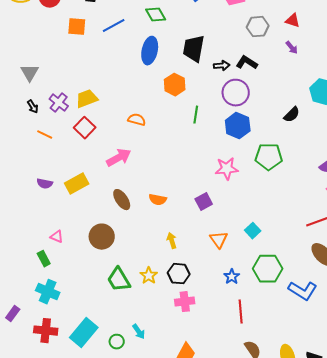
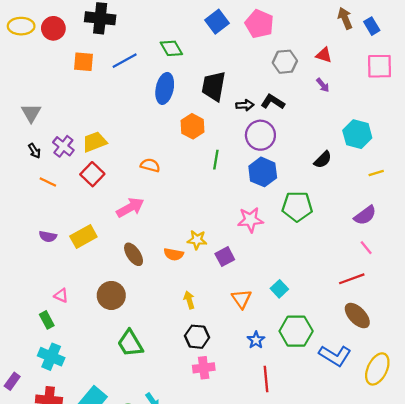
yellow star: (149, 276) -> (197, 240), moved, turned -30

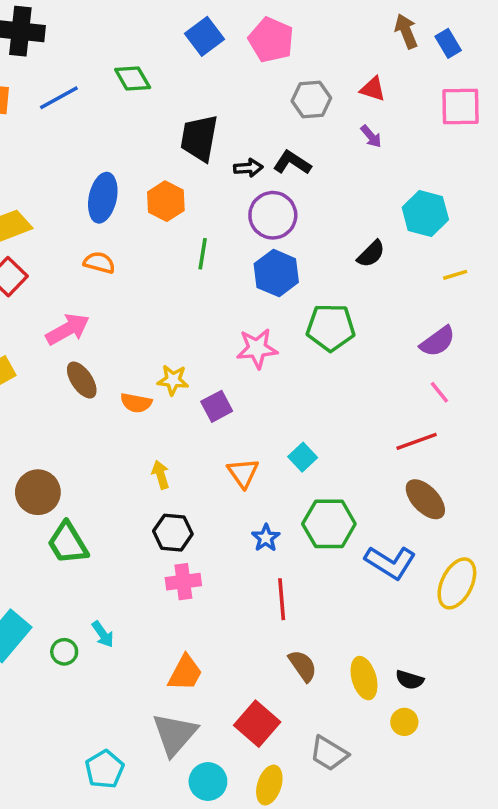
blue ellipse: (165, 88) -> (103, 198), moved
brown ellipse: (134, 254) -> (82, 380), moved
brown circle: (111, 295) -> (38, 492), moved

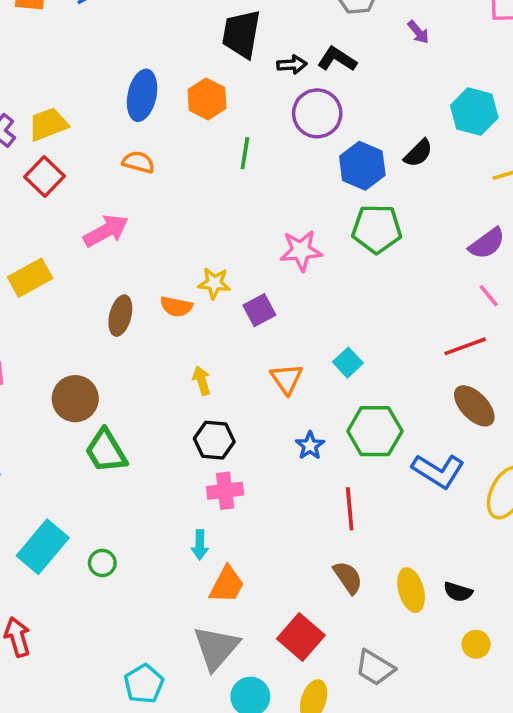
blue hexagon: (276, 273) -> (362, 166), moved
brown ellipse: (82, 380) -> (120, 316), moved, turned 48
red line: (282, 599) -> (350, 509), moved
cyan arrow: (103, 634) -> (200, 545), moved, turned 36
yellow circle: (404, 722) -> (476, 644), moved

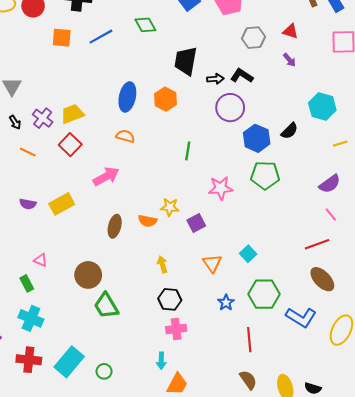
green line: (245, 153) -> (188, 151), moved

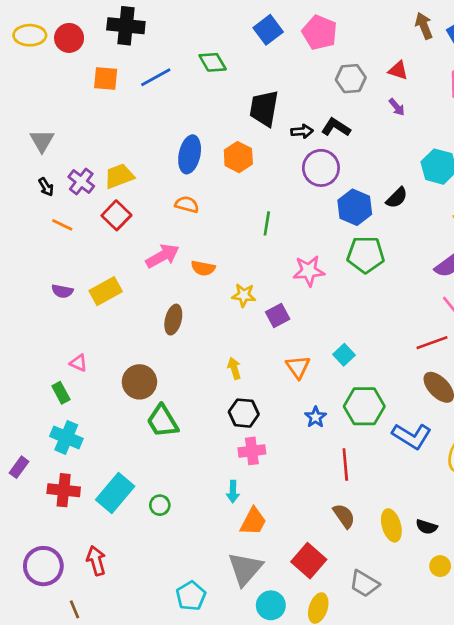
orange semicircle: (148, 221) -> (203, 268), moved

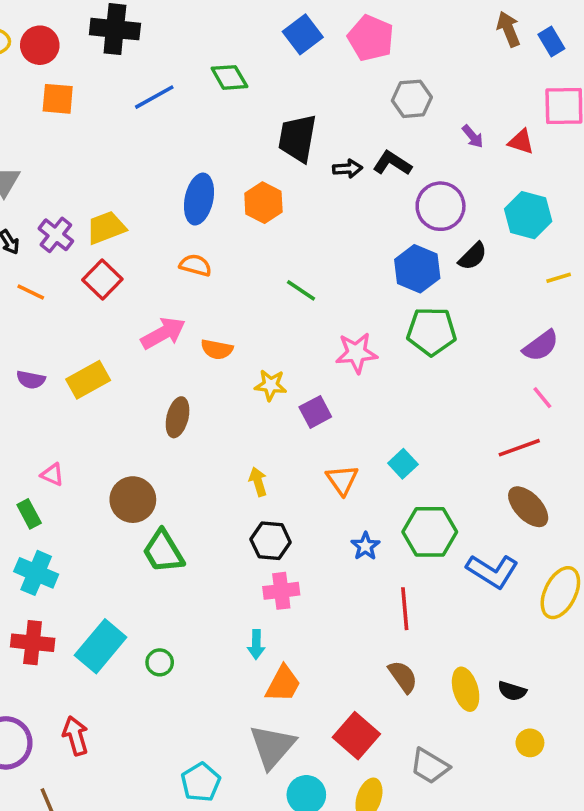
red triangle: (398, 70) -> (521, 142), moved
orange square: (106, 79) -> (58, 99), moved
purple circle: (321, 168) -> (441, 206), moved
green line: (267, 223) -> (301, 290), turned -65

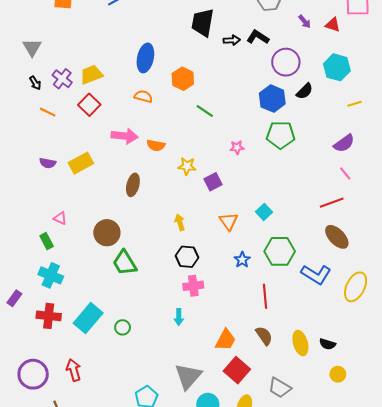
orange hexagon: (263, 203) -> (183, 79), moved
pink arrow: (163, 333) -> (125, 136), turned 35
pink star: (356, 353) -> (237, 147), size x0.6
orange trapezoid: (283, 684) -> (226, 340), moved

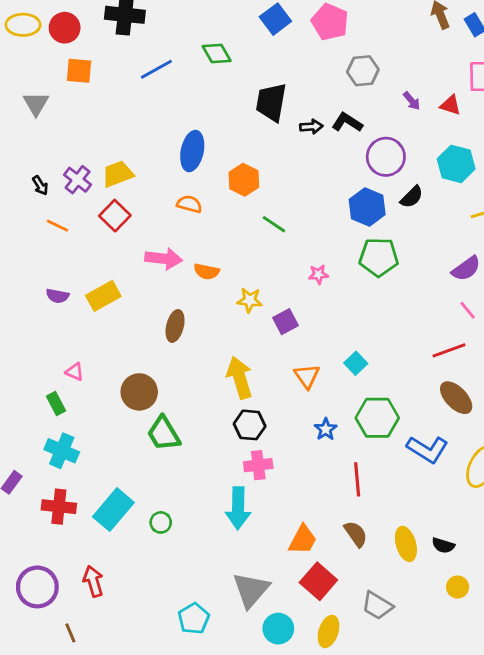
gray triangle: (32, 48) -> (36, 104), moved
yellow arrow: (180, 222) -> (240, 378), size x1.8
cyan arrow: (179, 317) -> (238, 508), size x1.8

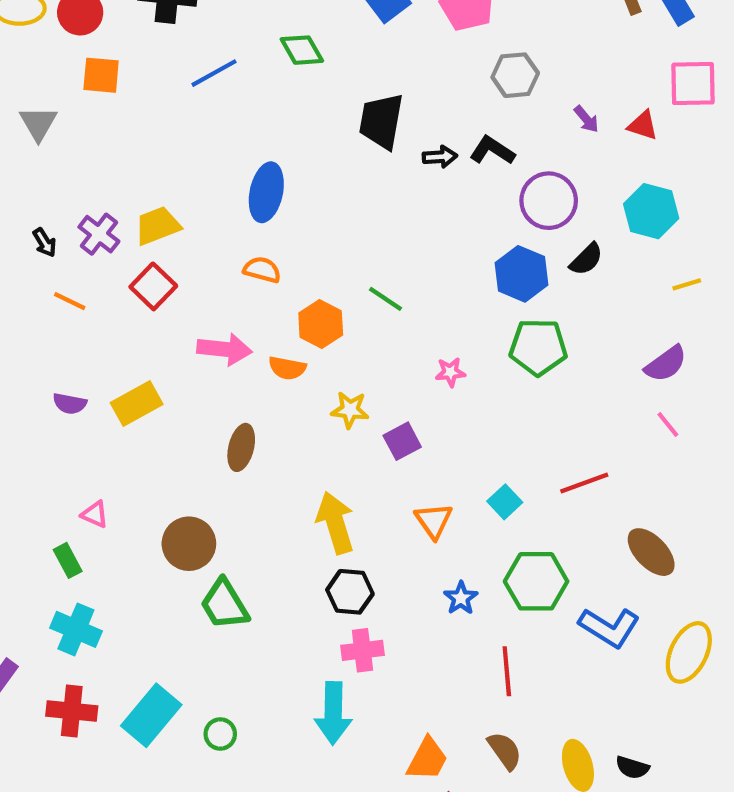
orange hexagon: (244, 180) -> (321, 324), moved
red line: (449, 350) -> (584, 483), moved

